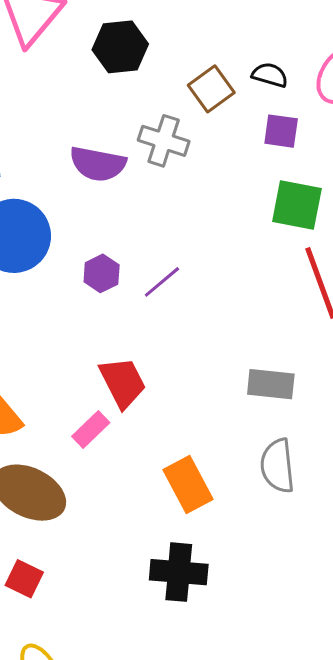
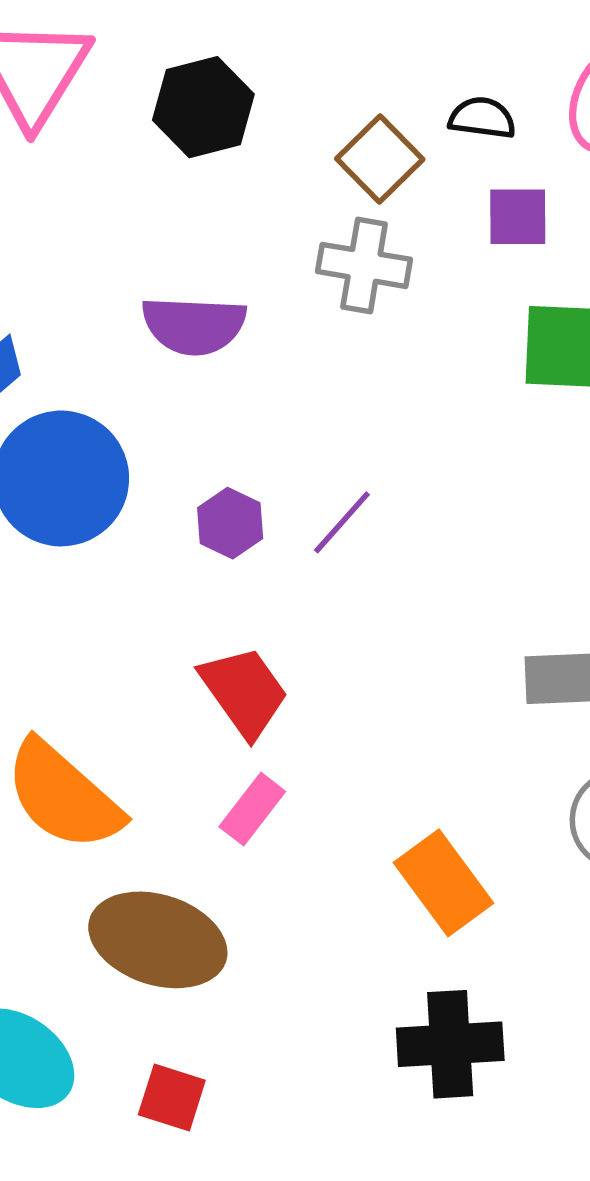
gray cross: (164, 141) -> (364, 265), moved
red trapezoid: (123, 382) -> (244, 692), moved

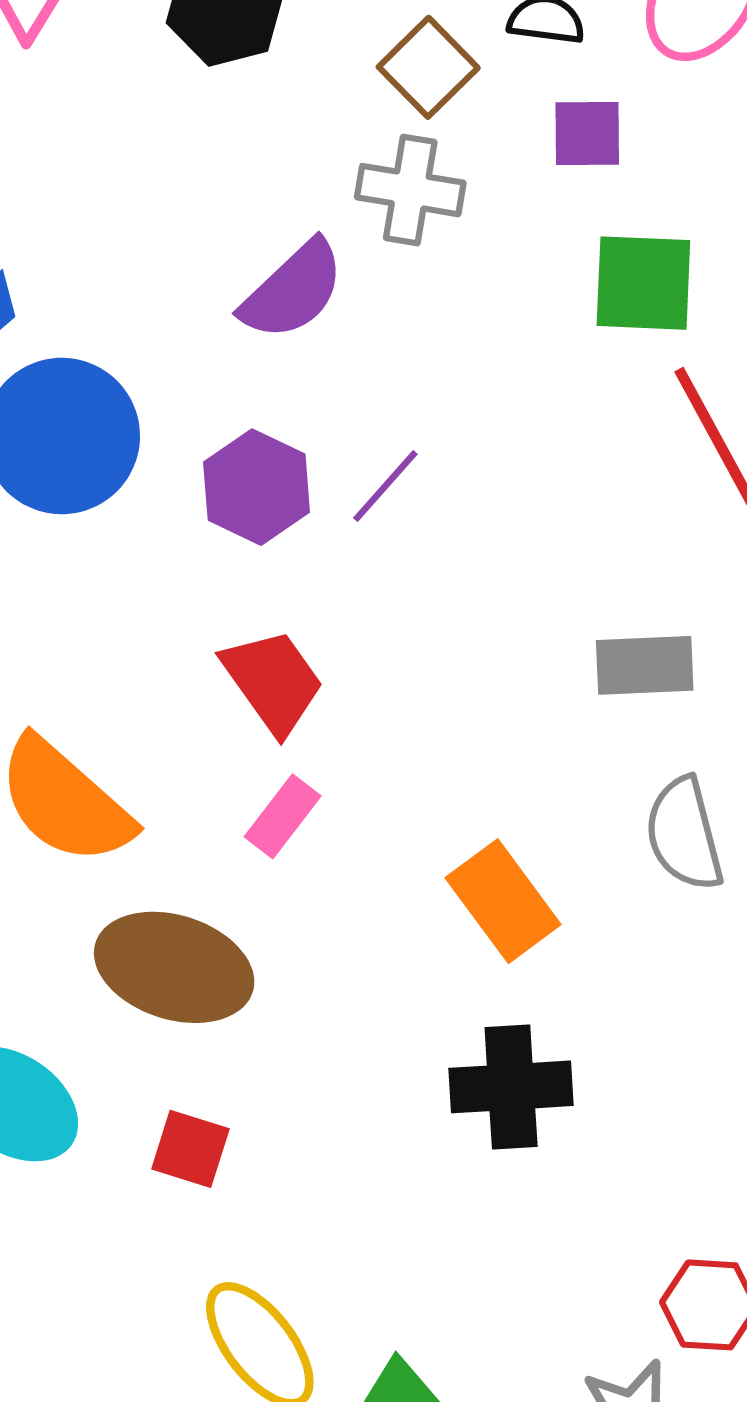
purple semicircle: (194, 325) -> (293, 290), moved, turned -46
purple hexagon: (230, 523) -> (257, 487), size x1.4

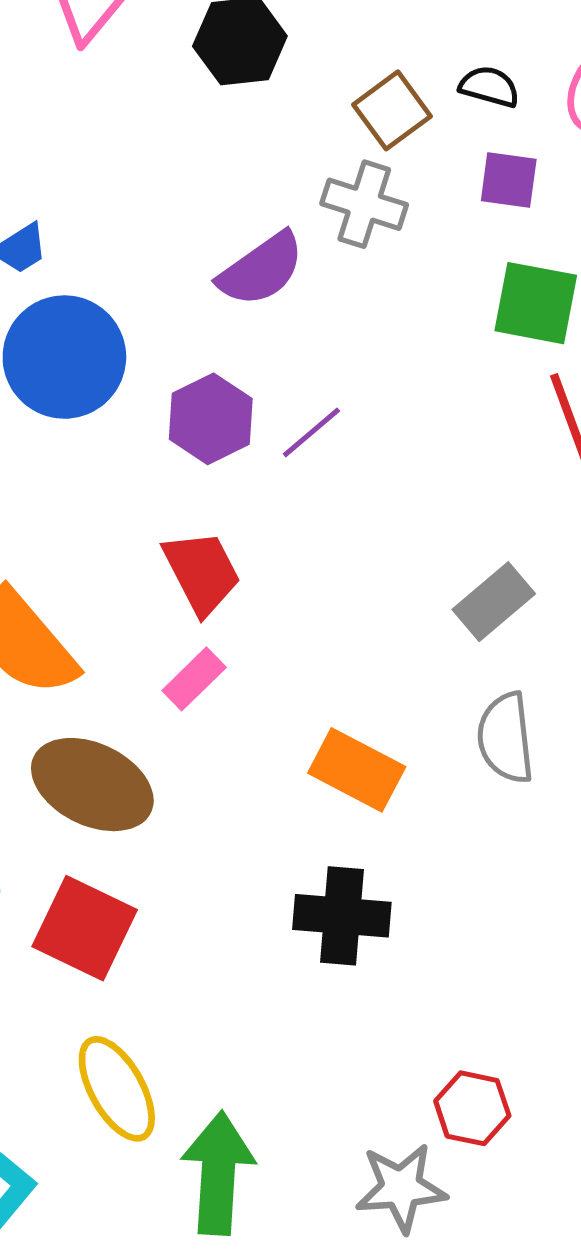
gray rectangle: (645, 665) -> (494, 602), turned -46
orange rectangle: (503, 901) -> (357, 770), turned -34
red square: (190, 1149) -> (85, 928), size x1.6

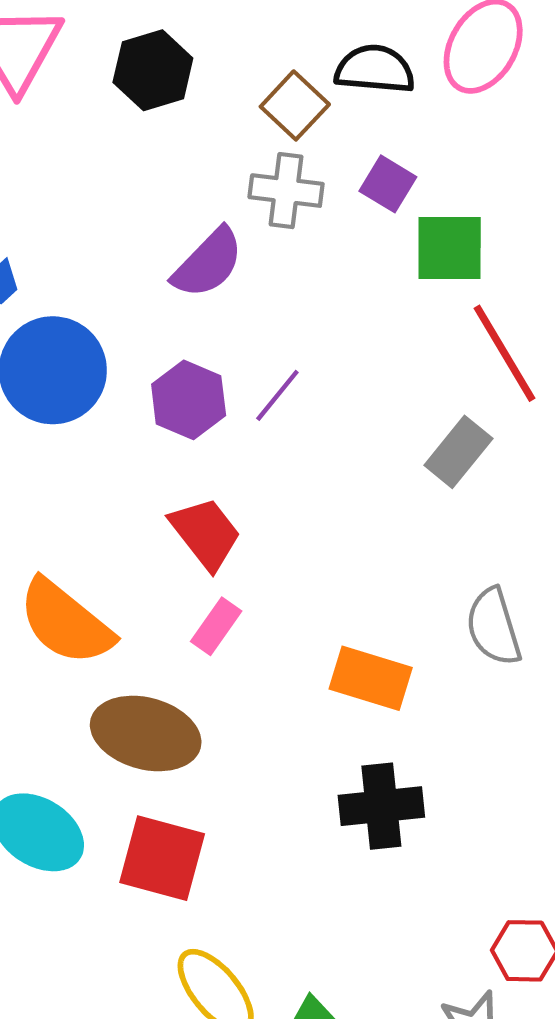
black semicircle: (489, 87) -> (375, 69), size x1.5
purple square: (509, 180) -> (388, 184), moved, turned 34
gray rectangle: (494, 602) -> (458, 452), moved

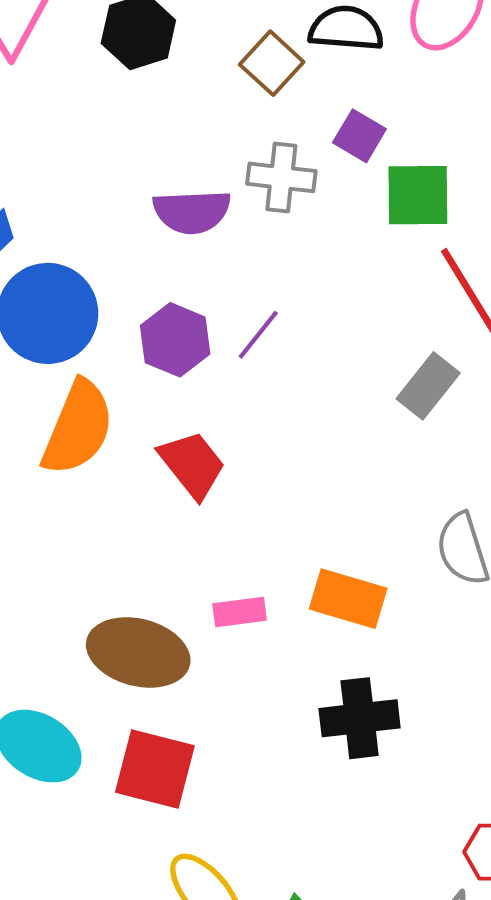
gray cross: (286, 191) -> (281, 177), moved
purple semicircle: (208, 263) -> (192, 212), turned 44
orange semicircle: (66, 622) -> (78, 428), moved, turned -106
pink rectangle: (216, 626) -> (240, 612), moved, turned 48

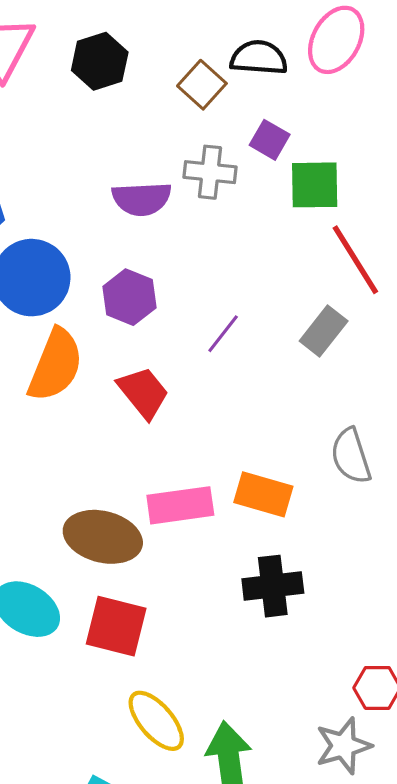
purple line: (258, 335) -> (223, 334), moved
pink rectangle: (240, 612) -> (180, 505), size x1.6

